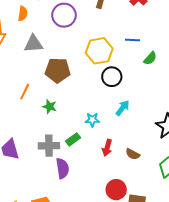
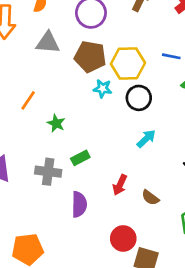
brown pentagon: (58, 70) -> (90, 57), moved
cyan star: (92, 120) -> (103, 89), moved
green rectangle: (73, 139) -> (80, 158), moved
purple semicircle: (62, 168) -> (79, 204), moved

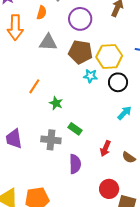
green rectangle: (80, 158) -> (75, 129), turned 64

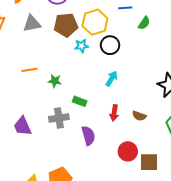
orange line: (34, 86) -> (29, 70), turned 63
cyan arrow: (124, 113) -> (112, 79), moved

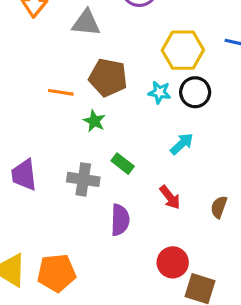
brown pentagon: (66, 25) -> (108, 77), moved
cyan star: (82, 46) -> (160, 92), moved
red arrow: (114, 113) -> (170, 197), turned -63
brown semicircle: (139, 116) -> (219, 207), moved, turned 72

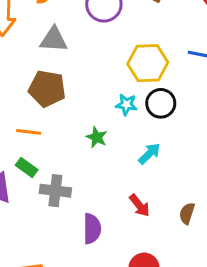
brown pentagon: (108, 77) -> (47, 89), moved
orange line: (61, 92) -> (29, 132), moved
green star: (94, 121) -> (97, 137), moved
green rectangle: (123, 164) -> (27, 168), moved

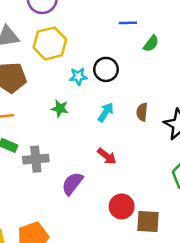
yellow hexagon: (148, 63) -> (50, 43), moved
brown semicircle: (187, 213) -> (142, 112), moved
purple semicircle: (92, 229) -> (72, 183), turned -130

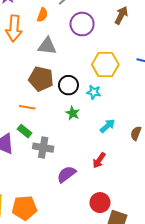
yellow hexagon: (50, 43) -> (105, 64), moved
black circle: (106, 69) -> (68, 85), moved
red arrow: (107, 156) -> (99, 160), turned 70

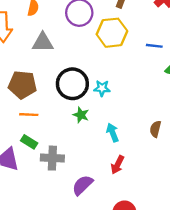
yellow hexagon: (105, 64) -> (112, 33), moved
brown pentagon: (41, 79) -> (22, 85), moved
black circle: (68, 85) -> (72, 84), size x1.4
cyan arrow: (108, 126) -> (113, 132), moved, turned -63

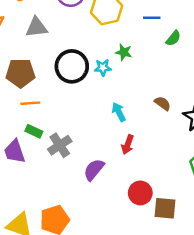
green star: (81, 115) -> (124, 52), moved
brown semicircle: (155, 129) -> (163, 103), turned 119
gray cross: (52, 158) -> (60, 145), turned -30

